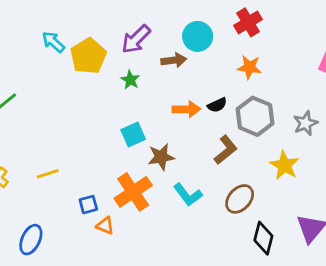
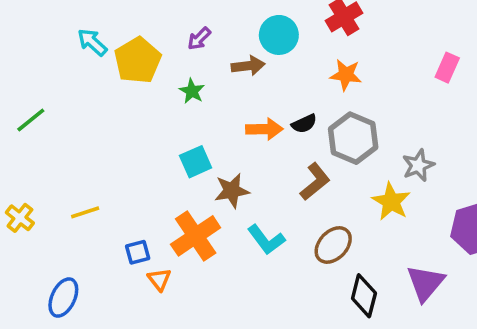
purple arrow: (136, 39) -> (199, 39), size x0.6
gray star: (305, 123) -> (418, 165), moved
orange triangle: (105, 226) -> (159, 279), turned 30

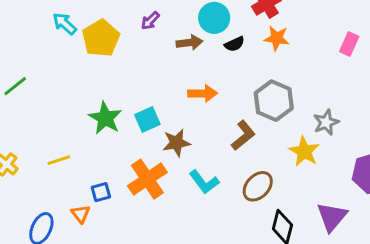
orange star: (346, 75) -> (277, 38), moved
green star: (192, 91) -> (105, 118), moved, size x1.6
black semicircle: (304, 124) -> (235, 44), moved
orange triangle: (159, 279) -> (81, 214), moved

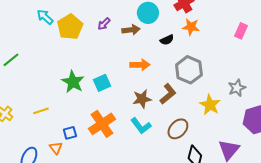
purple arrow: (150, 21) -> (104, 24), moved
black semicircle: (235, 44) -> (167, 40), moved
gray star: (326, 122) -> (237, 88), moved
brown star: (176, 143) -> (142, 99), moved

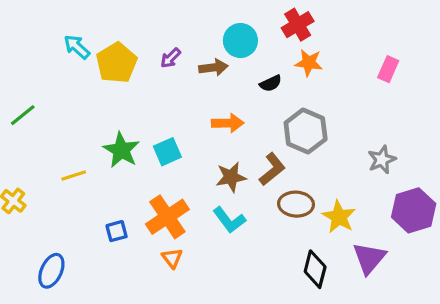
yellow star: (210, 105) -> (339, 217), moved
yellow line: (41, 111) -> (74, 176), moved
brown ellipse: (178, 129) -> (296, 204), moved, turned 50
orange triangle: (56, 148) -> (172, 258), moved

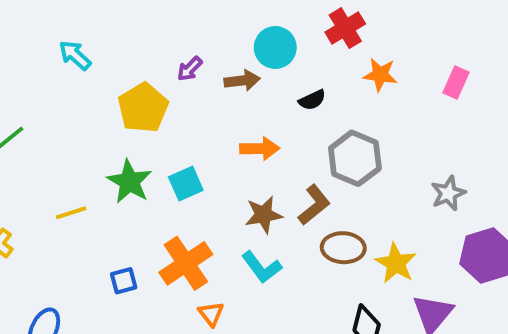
yellow pentagon: (117, 63) -> (143, 108), moved
orange star: (309, 63) -> (380, 75), moved
orange triangle: (172, 258) -> (211, 314), moved

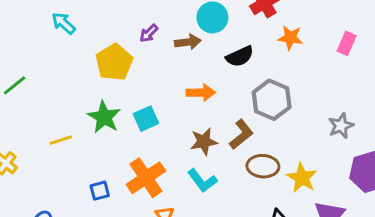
black semicircle: (312, 100) -> (240, 56), size x1.4

